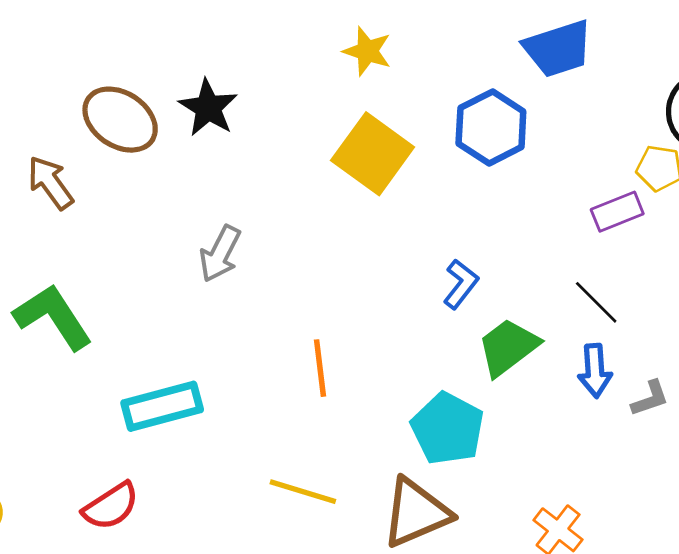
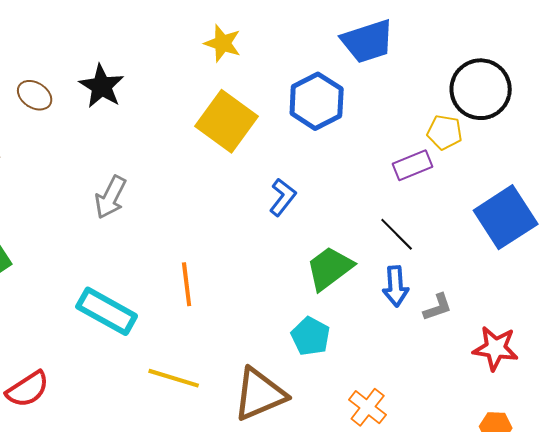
brown ellipse: (120, 120) -> (35, 95), size x0.6
blue L-shape: (461, 284) -> (283, 197), moved
cyan rectangle: (162, 406) -> (107, 311), moved, turned 44
cyan pentagon: (448, 429) -> (311, 336), moved, size x0.7

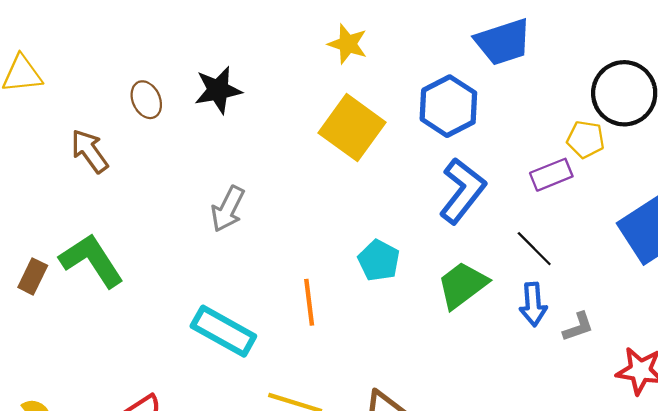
black star: (102, 86) -> (218, 90), turned 30
brown ellipse: (35, 95) -> (146, 100), turned 32
blue L-shape: (283, 197) -> (462, 191), moved, size x1.6
cyan pentagon: (311, 336) -> (379, 260), moved

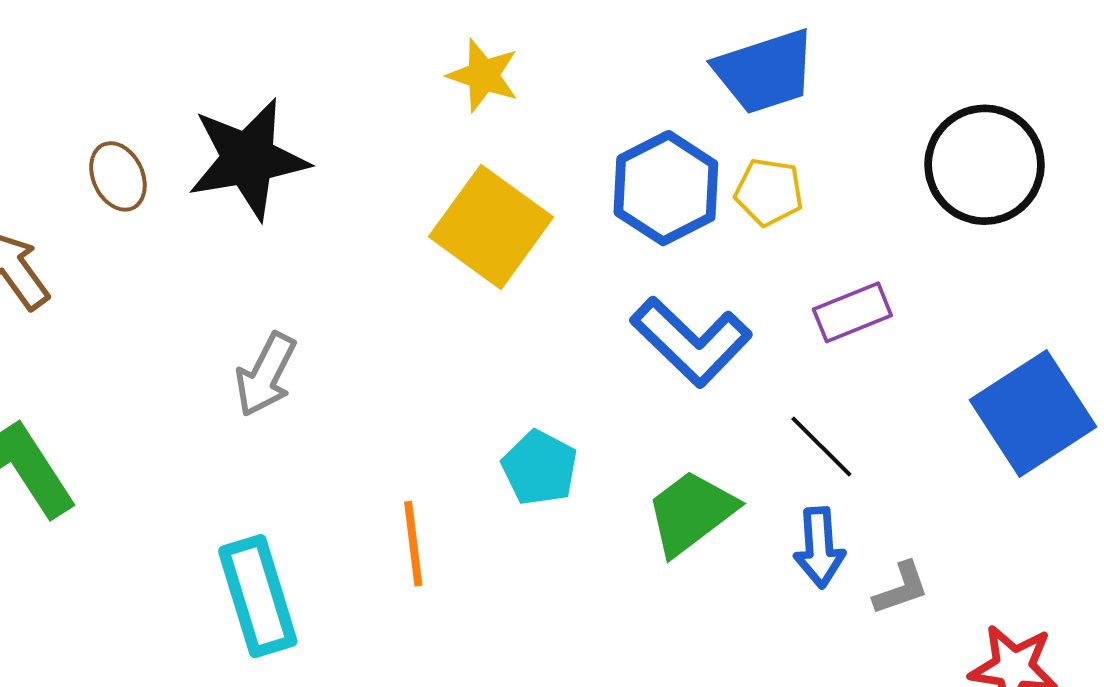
black star: (218, 90) -> (248, 159), size x1.4
yellow pentagon: (586, 139) -> (769, 192), moved
blue L-shape: (462, 191) -> (691, 342), turned 96
cyan rectangle: (223, 331) -> (258, 596), turned 44

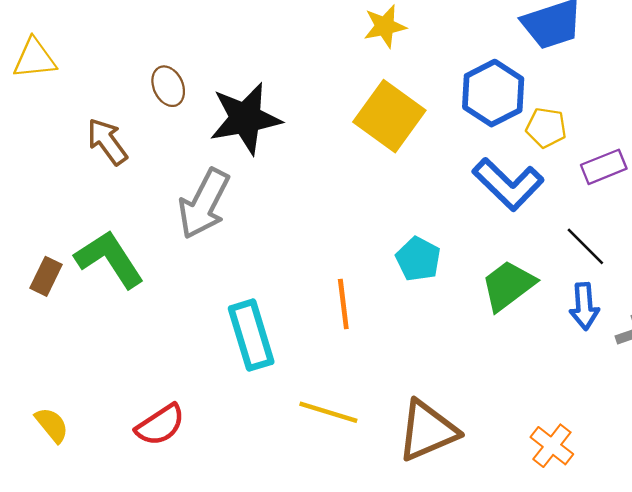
yellow star: (483, 75) -> (385, 26), turned -30
black star: (248, 159) -> (245, 118), moved
yellow pentagon: (769, 192) -> (546, 128), moved
gray arrow: (266, 375) -> (204, 204), moved, size x1.4

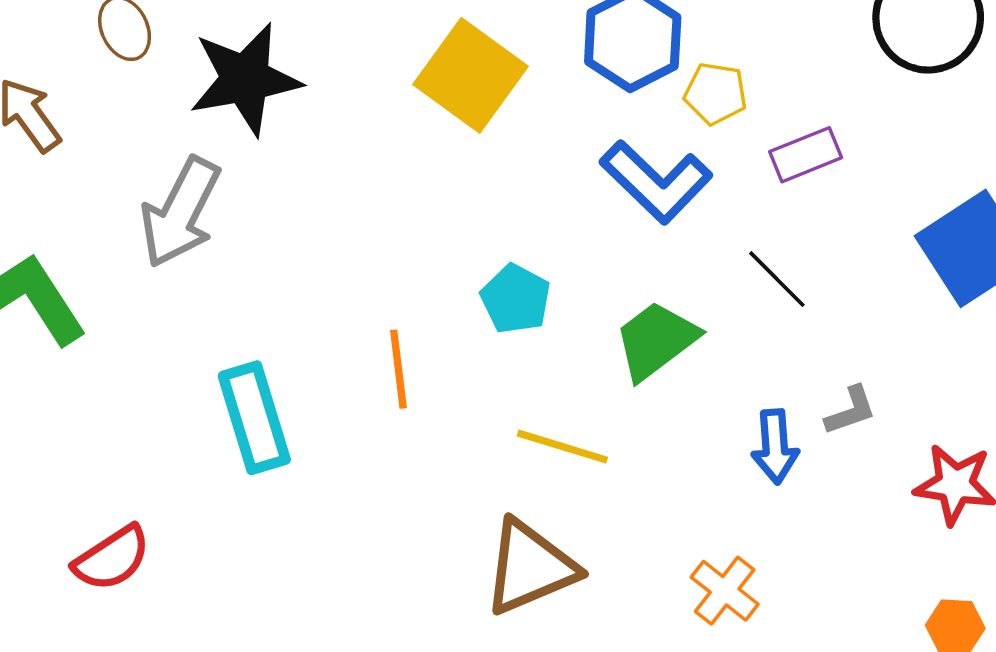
blue arrow: (584, 306) -> (775, 447), moved
yellow line: (328, 412) -> (562, 447), moved

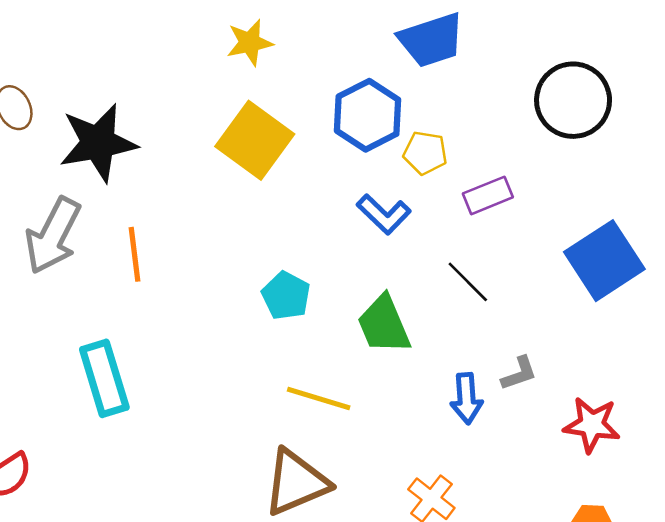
blue L-shape: (656, 182) -> (384, 214), size x0.7
green trapezoid: (656, 340) -> (384, 324), turned -76
orange line: (398, 369) -> (134, 254), moved

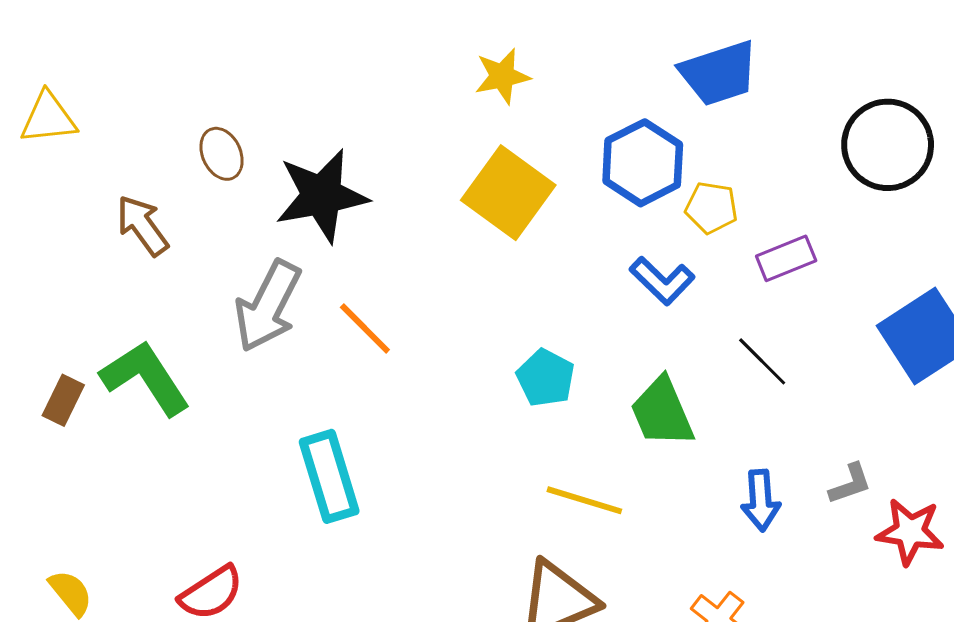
orange line: (134, 254) -> (365, 329), turned -38
gray L-shape: (519, 373) -> (850, 484), moved

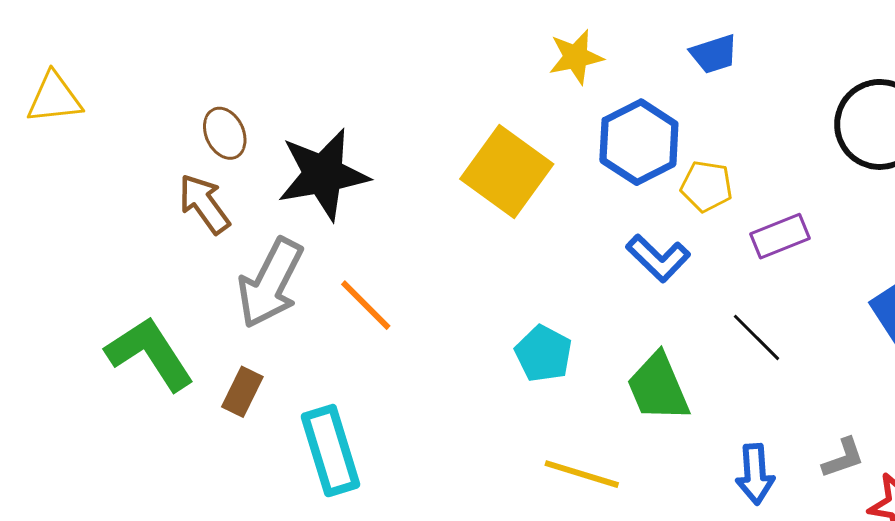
blue trapezoid: (719, 73) -> (714, 54), size x0.6
yellow star: (502, 76) -> (576, 57), moved
brown arrow: (142, 226) -> (204, 204), moved
brown rectangle: (63, 400) -> (242, 392), moved

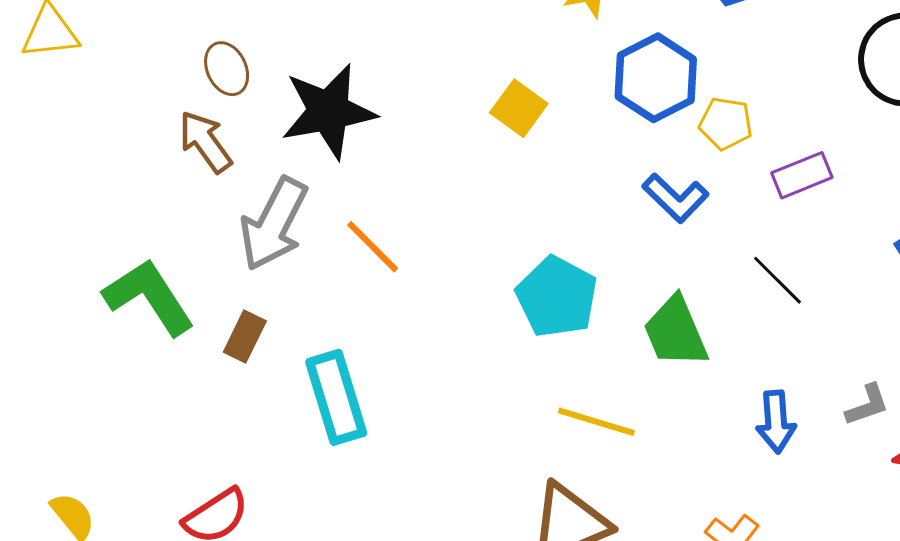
yellow square: (507, 171) -> (519, 108), size x0.6
cyan pentagon: (543, 354) -> (557, 297), size x1.4

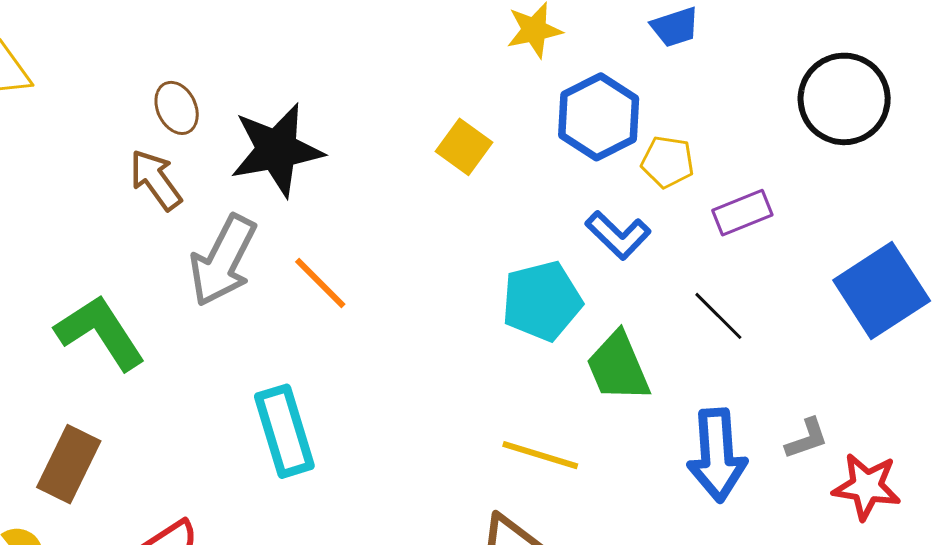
cyan pentagon: (557, 297) -> (542, 301), moved, turned 30
brown rectangle: (245, 337) -> (69, 464), moved, size x1.5
blue arrow: (776, 422) -> (717, 455), size x1.5

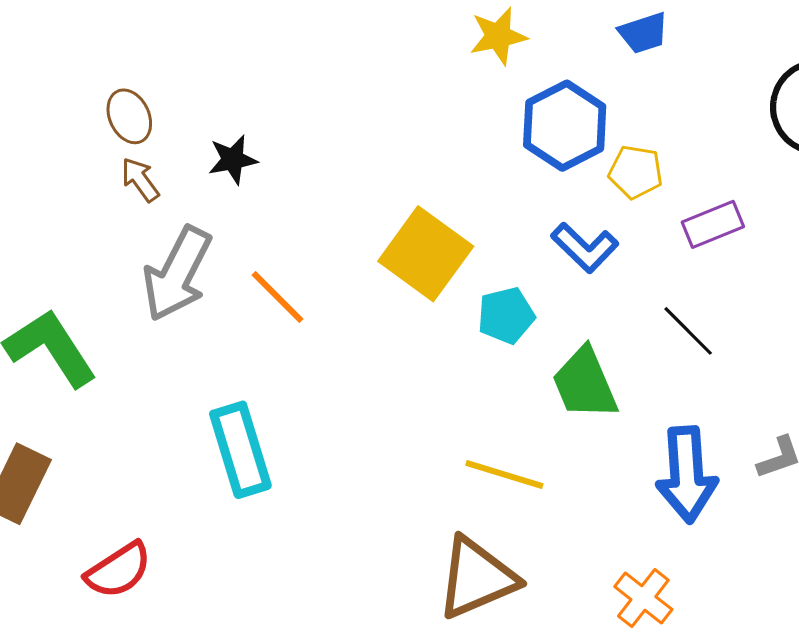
yellow square: (464, 147) -> (426, 254), moved, size x1.6
black star: (277, 150) -> (233, 160), size x0.5
brown arrow: (156, 180) -> (140, 180), moved, size x0.7
cyan pentagon: (542, 301) -> (506, 316), size x0.7

